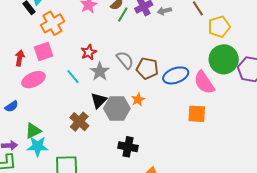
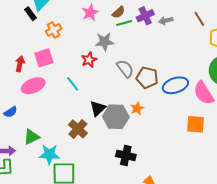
green line: (123, 15) -> (124, 23), turned 42
orange cross: (52, 23) -> (54, 30), size x0.7
gray star: (100, 71) -> (105, 42), moved, turned 30
cyan star: (38, 146) -> (49, 154), moved

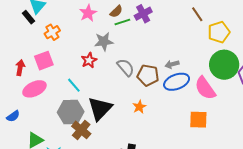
gray arrow: (166, 20) -> (172, 64), moved
black triangle: (98, 108) -> (100, 108), size x1.5
gray hexagon: (116, 117) -> (71, 112), moved

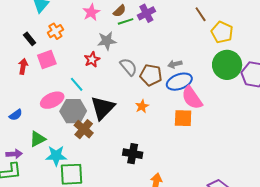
black rectangle: (28, 17) -> (30, 39), moved
yellow pentagon: (219, 32) -> (222, 32), turned -30
pink semicircle: (205, 88) -> (192, 98), moved
pink ellipse: (34, 89) -> (52, 100), moved
orange square: (198, 120) -> (183, 118), moved

